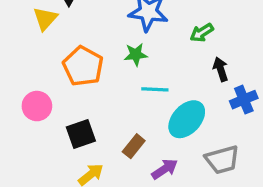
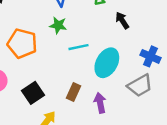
green star: (136, 55) -> (58, 25), turned 30
blue cross: (244, 100) -> (150, 56), moved, turned -30
purple arrow: (165, 169) -> (100, 103), turned -54

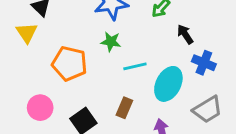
blue cross: (150, 56) -> (204, 63), moved
brown rectangle: (73, 92) -> (124, 108), moved

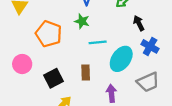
brown rectangle: (124, 108) -> (86, 72), turned -32

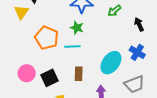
black arrow: (139, 23) -> (139, 24), moved
cyan line: (98, 42) -> (72, 47), moved
pink circle: (22, 64) -> (27, 73), moved

